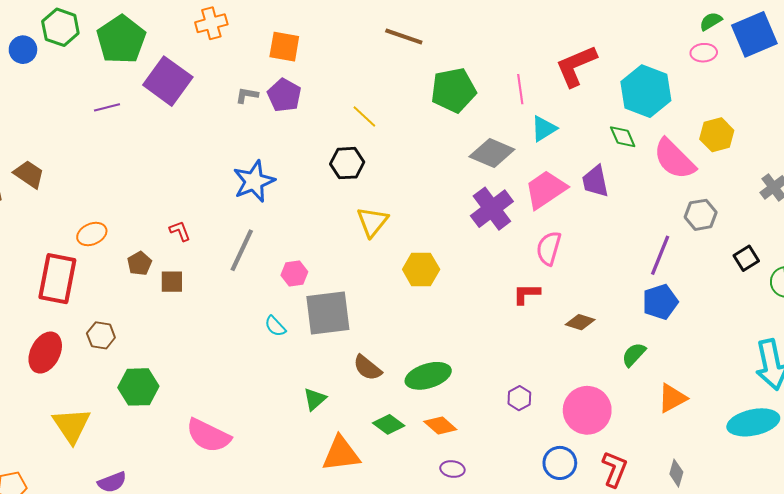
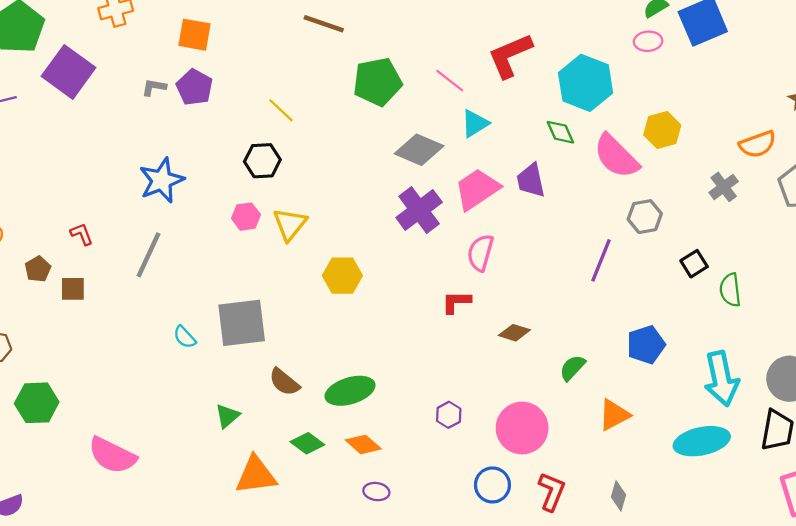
pink line: (520, 89) -> (450, 81), turned -44
pink hexagon: (294, 274) -> (246, 217), moved
blue pentagon: (660, 302) -> (646, 345), moved

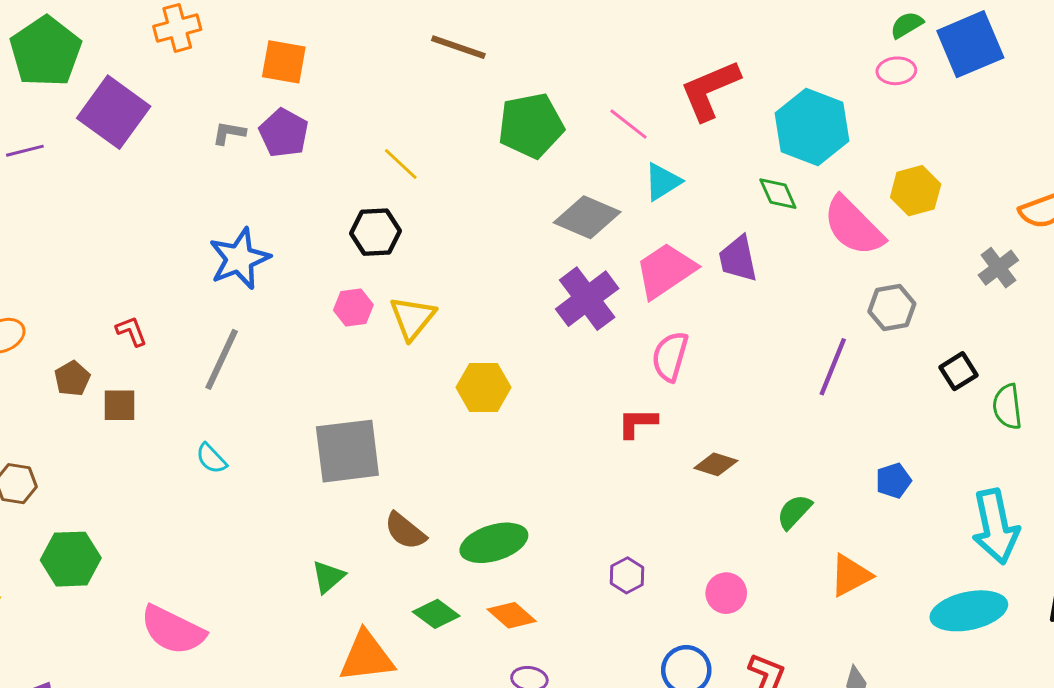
cyan semicircle: (185, 337) -> (211, 458), moved
blue pentagon: (646, 345) -> (893, 481), size x0.7
pink circle: (522, 428) -> (726, 593), size x0.6

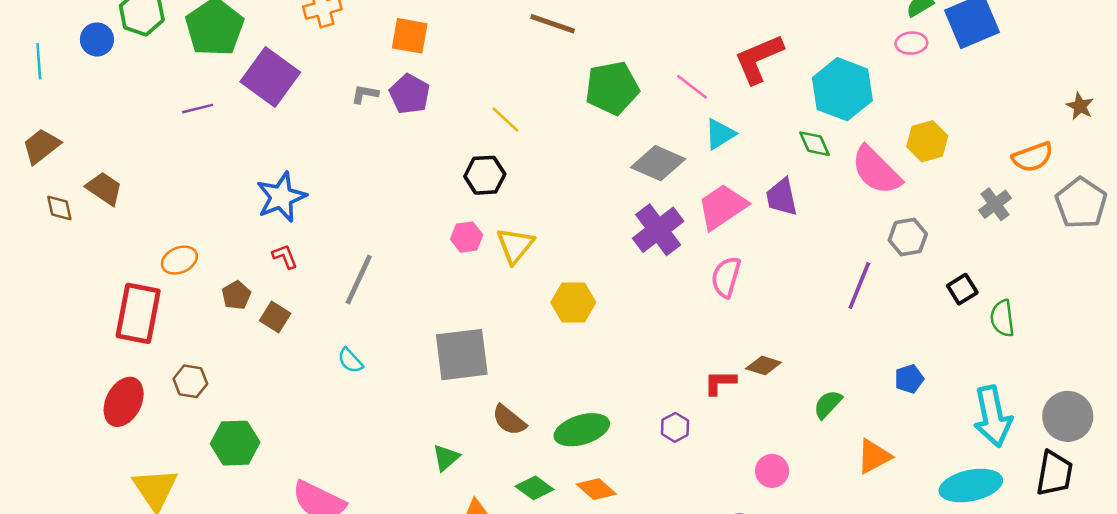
blue star: (239, 259) -> (281, 197), moved
brown square: (120, 405) -> (275, 317), turned 32
red L-shape: (637, 423) -> (720, 382), moved
purple hexagon: (627, 575) -> (675, 427), moved

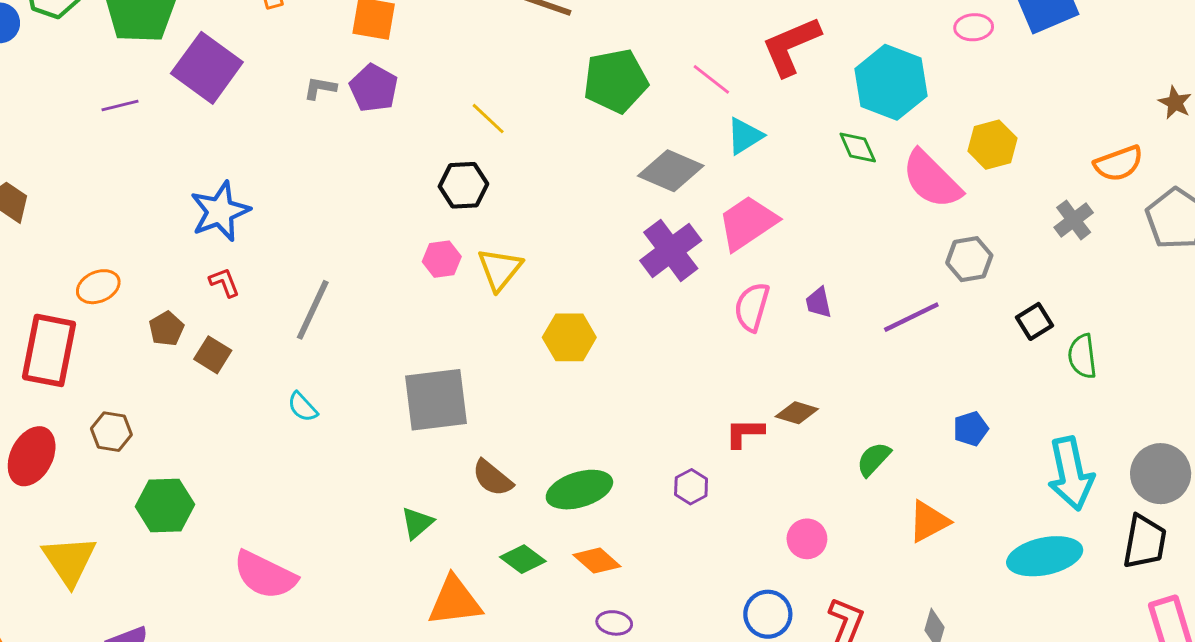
purple trapezoid: (782, 197) -> (819, 303), moved, size x0.7
purple line: (859, 286) -> (911, 317), turned 42

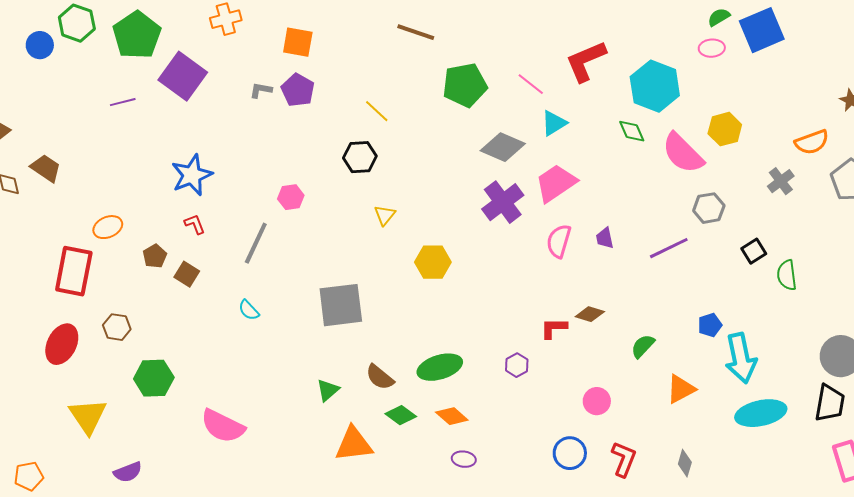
pink hexagon: (442, 259) -> (291, 197), moved
yellow triangle: (500, 269) -> (385, 215), size x0.7
cyan arrow: (1071, 474) -> (741, 358), moved
brown semicircle: (492, 478) -> (380, 377), moved

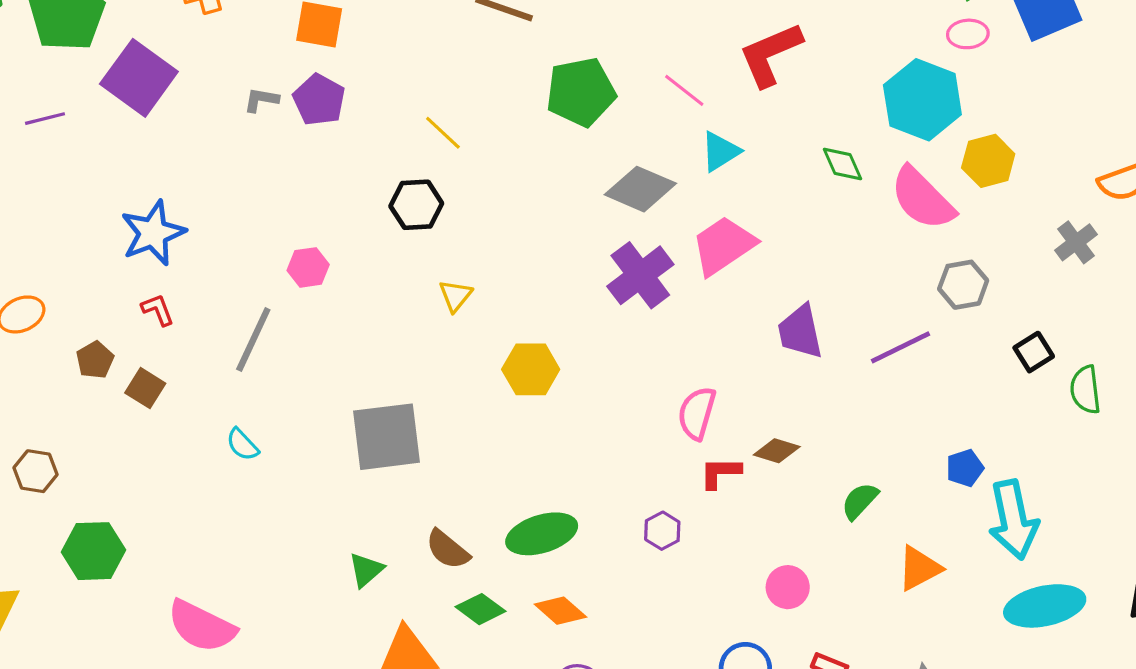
cyan hexagon: (655, 86) -> (922, 100), moved
purple trapezoid: (605, 238) -> (800, 332), size x1.6
pink semicircle: (559, 241) -> (697, 413), moved

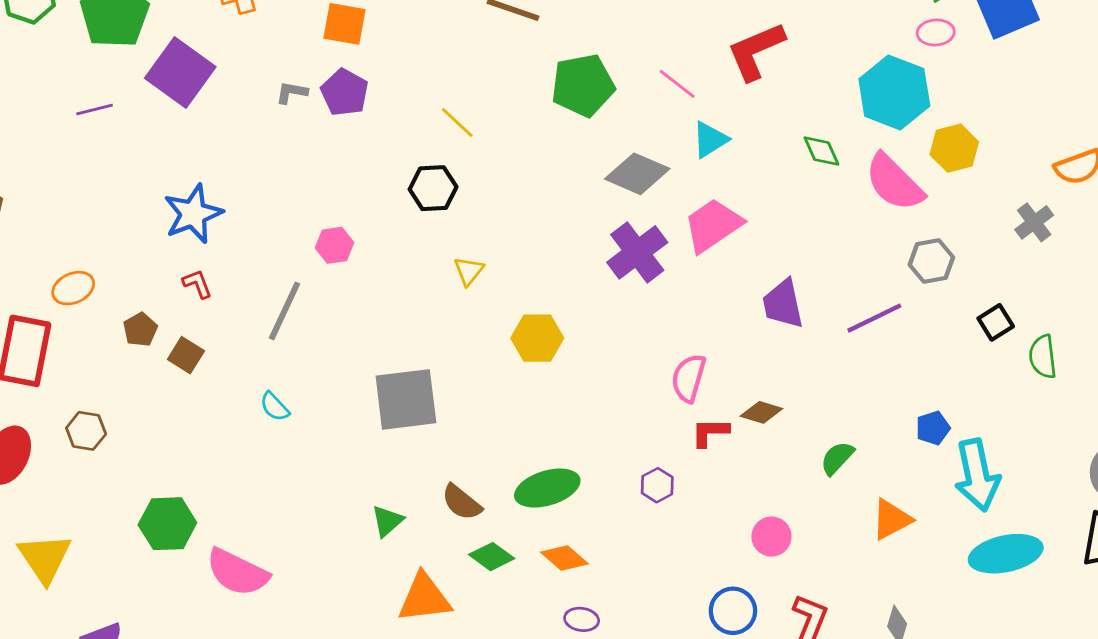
green hexagon: (93, 551) -> (167, 524), moved

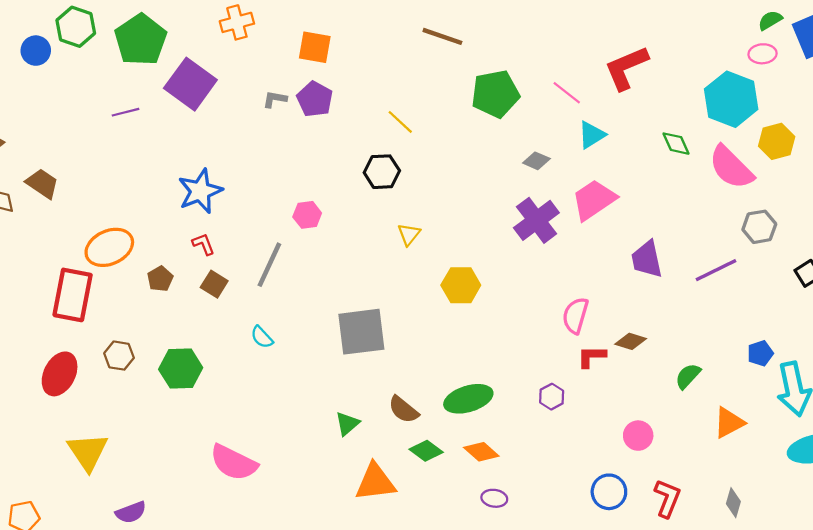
gray diamond: (637, 174) -> (536, 161), size x0.6
orange ellipse: (73, 288) -> (109, 247), size x1.5
brown square: (186, 355) -> (214, 284), moved
green hexagon: (167, 524) -> (181, 368), moved

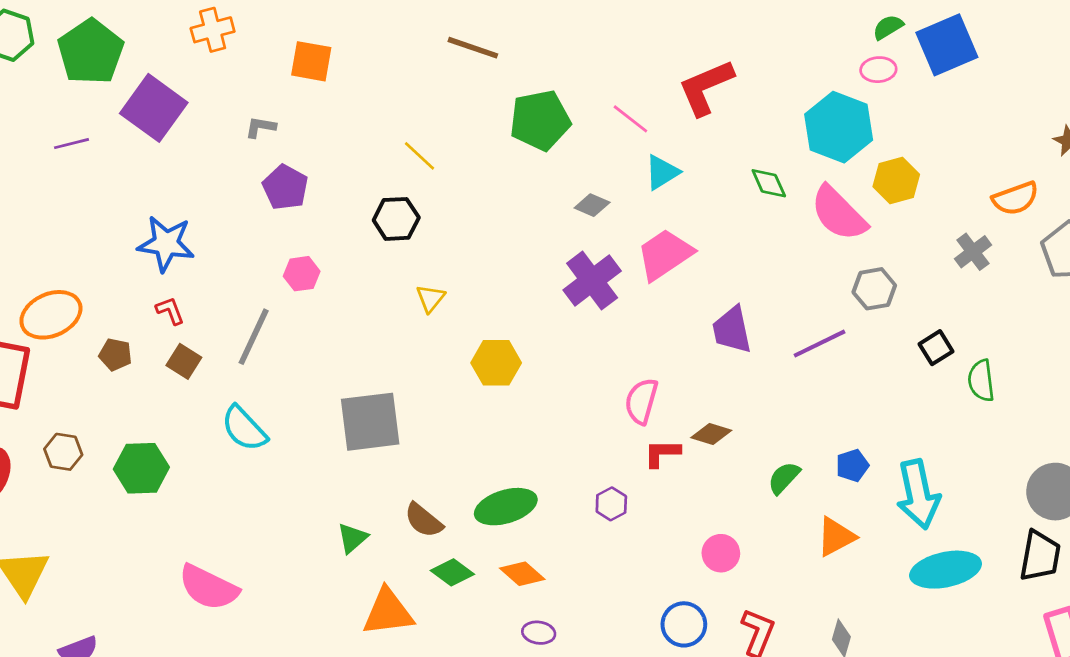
purple pentagon: (315, 99) -> (285, 187), moved
blue star: (200, 191) -> (166, 244), turned 30
brown pentagon: (160, 279) -> (115, 355), turned -30
cyan semicircle: (262, 337) -> (244, 429), size x1.6
blue pentagon: (760, 353) -> (852, 466), moved

